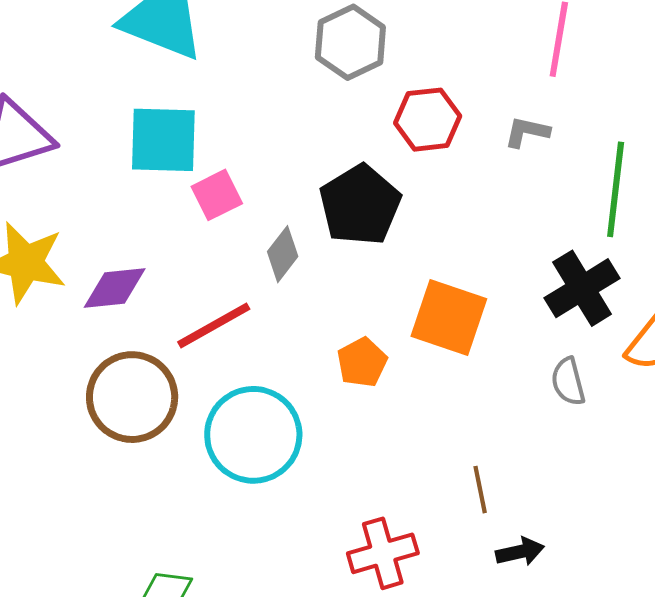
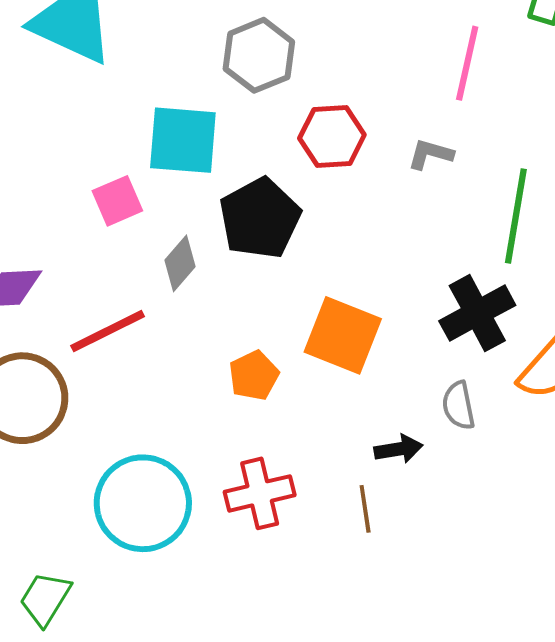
cyan square: (163, 140) -> (183, 140), moved
cyan circle: (253, 435) -> (143, 503), moved
black arrow: (520, 552) -> (399, 449), moved
red cross: (383, 553) -> (260, 493), moved

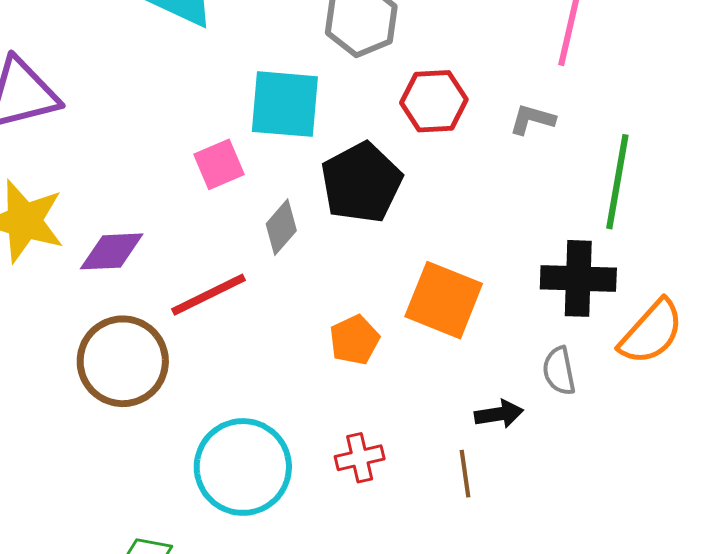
black cross: (477, 313) -> (578, 278), turned 30
red cross: (260, 493) -> (360, 458), size x0.7

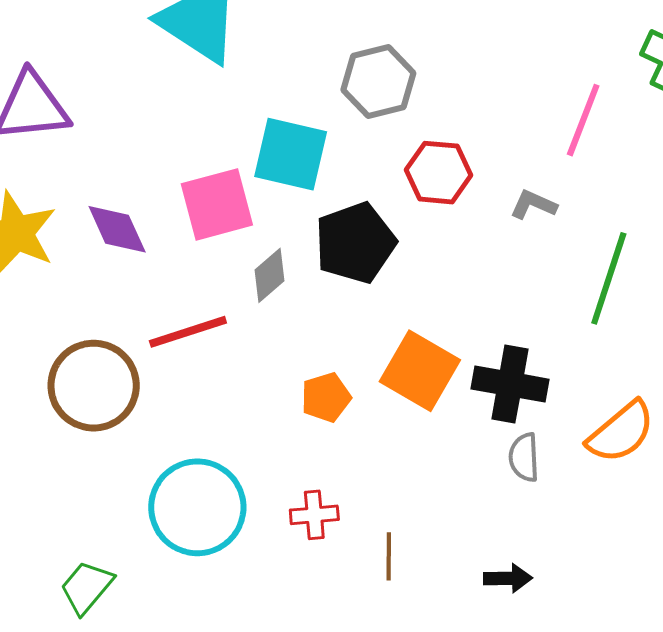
pink square: (219, 164) -> (217, 204), size x1.5
purple diamond: (112, 251) -> (117, 229), moved, turned 60
black cross: (578, 278) -> (510, 384), moved
black arrow: (499, 414) -> (508, 578), moved
brown line: (465, 474) -> (389, 556), moved

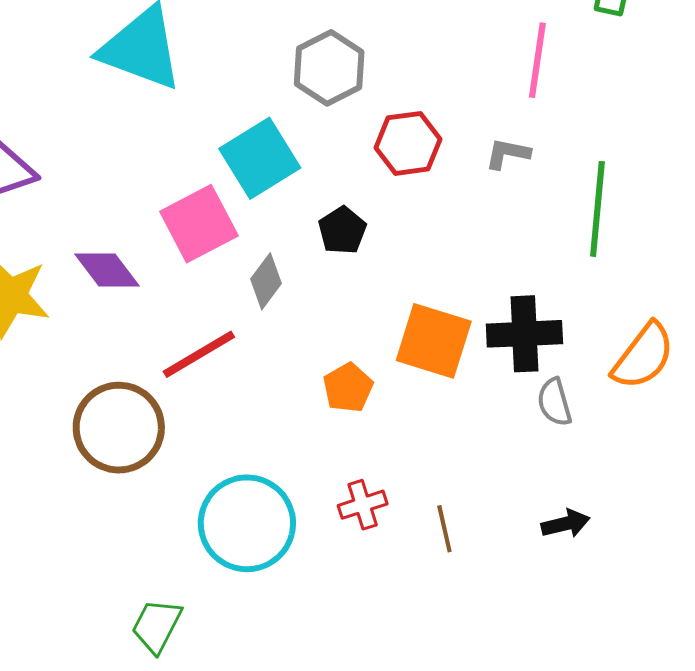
cyan square: (291, 154) -> (260, 158), turned -32
black pentagon: (355, 243) -> (342, 230), size x0.6

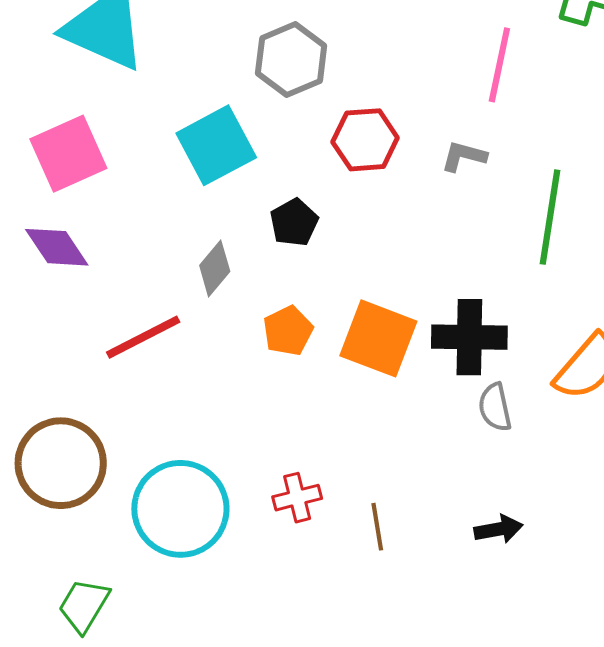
pink square: (199, 224) -> (68, 154), moved
orange pentagon: (348, 388) -> (288, 331), moved
brown circle: (119, 428) -> (61, 463), moved

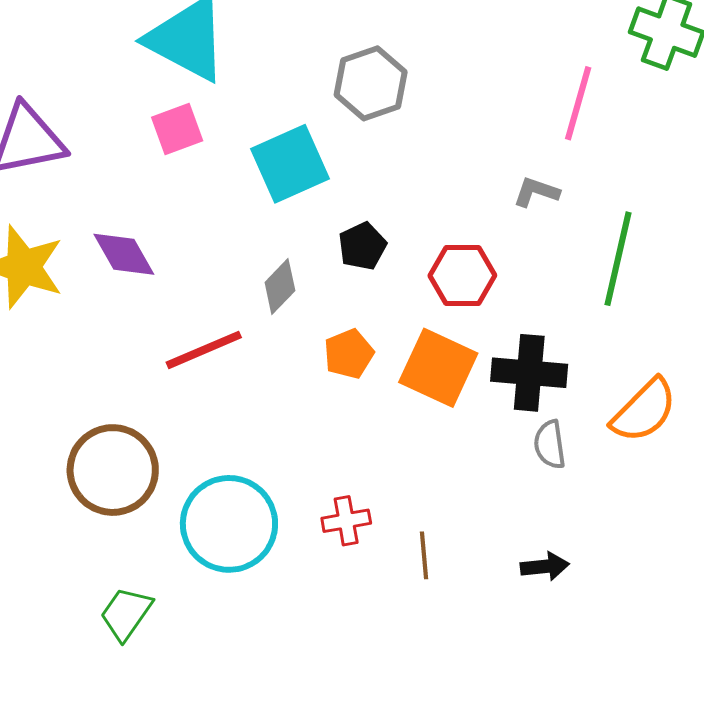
red hexagon: (365, 140) -> (462, 276), moved
pink square: (68, 154) -> (177, 129), moved, size x0.7

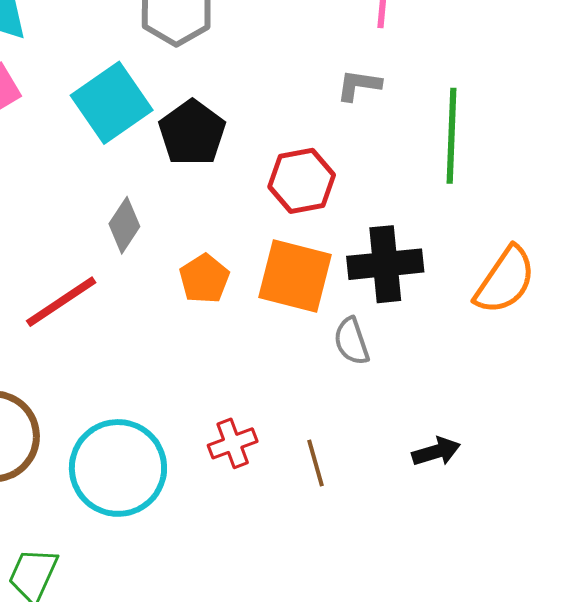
black pentagon: (362, 246) -> (192, 133), moved, size x1.4
gray semicircle: (550, 444) -> (351, 341), moved

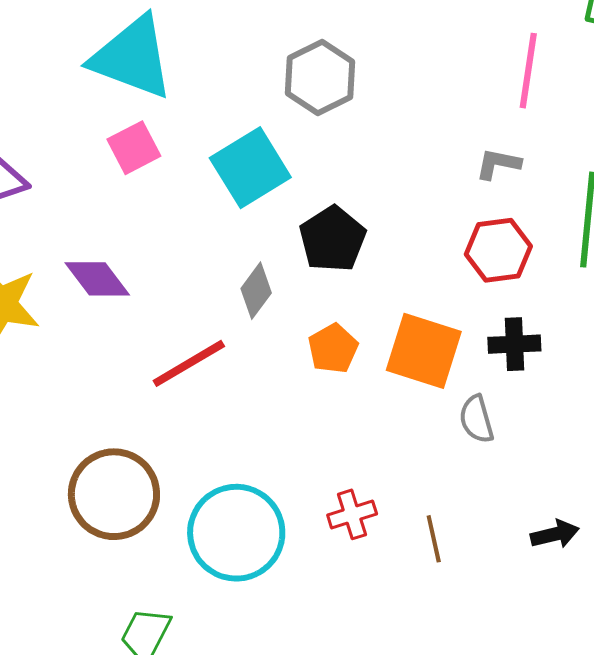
black pentagon: (192, 133) -> (333, 239), moved
red hexagon: (302, 181) -> (498, 250), moved
black cross: (385, 264) -> (514, 344), size x0.7

